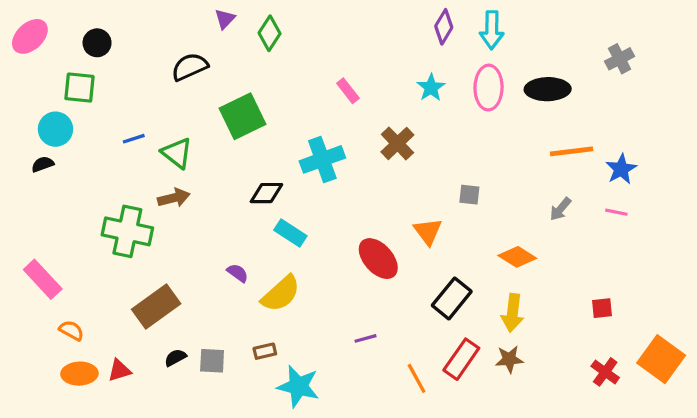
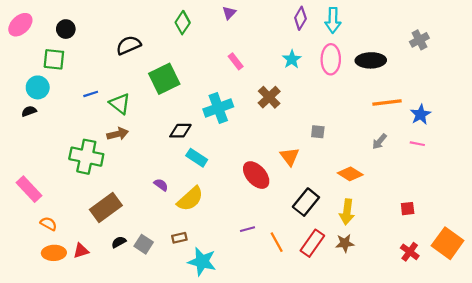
purple triangle: (225, 19) -> (229, 13), moved
gray square: (212, 361) -> (144, 244), turned 30
orange line: (417, 378) -> (277, 242), moved

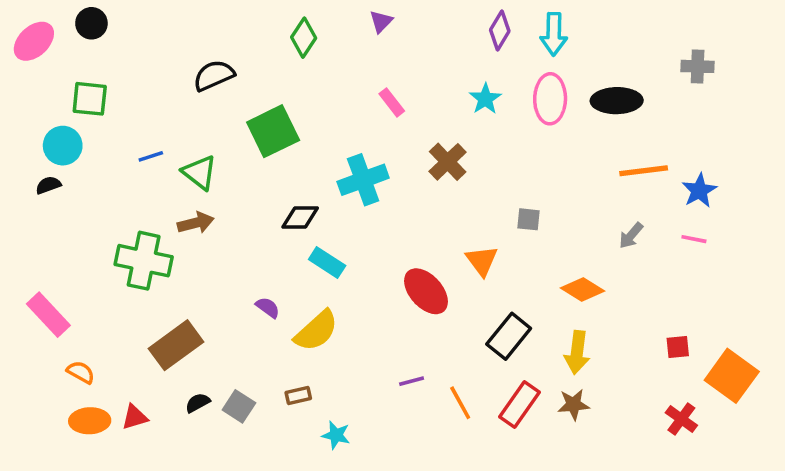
black circle: (66, 29) -> (91, 23), moved
gray cross: (419, 40) -> (698, 66), turned 30
orange square: (448, 243) -> (732, 376), moved
cyan star: (202, 262) -> (336, 435), size x0.6

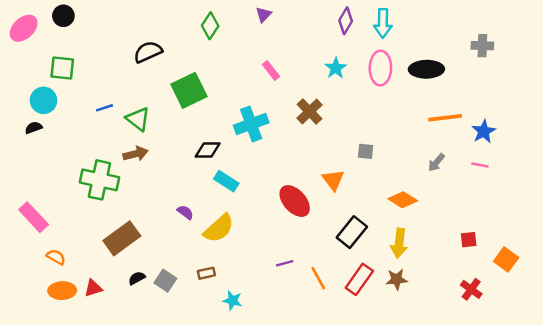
orange square: (732, 376) -> (506, 259), size x0.7

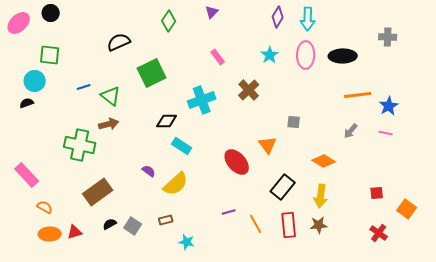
red rectangle: (359, 279) -> (289, 225), turned -40

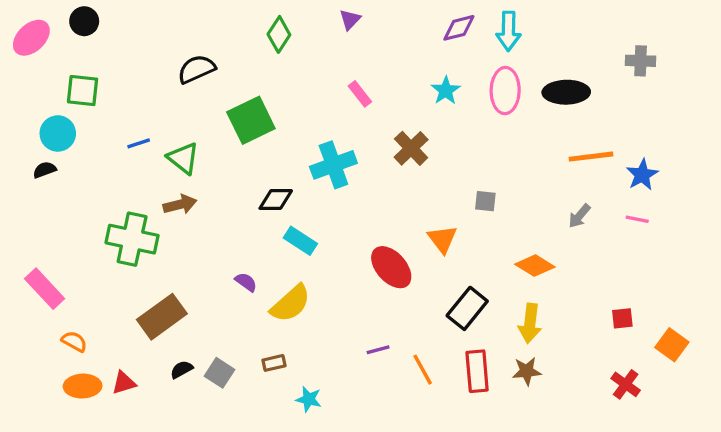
purple diamond: (278, 17) -> (459, 28), turned 45

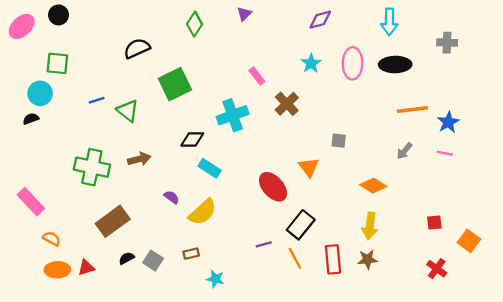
cyan arrow: (508, 31) -> (389, 22), moved
pink rectangle: (360, 94) -> (257, 76), moved
brown arrow: (180, 204) -> (139, 159), moved
black rectangle: (467, 308) -> (301, 225), moved

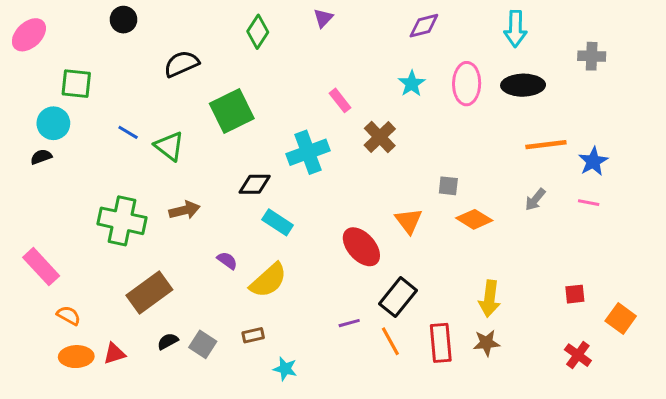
black circle: (59, 15) -> (124, 20), moved
blue line: (97, 100) -> (128, 132), turned 49
orange diamond: (373, 186) -> (474, 219), moved

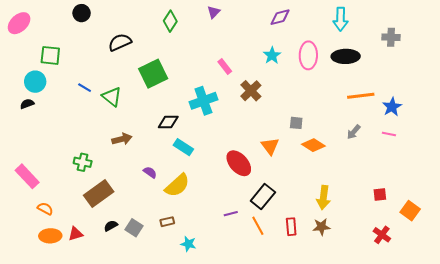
green cross: (122, 221) -> (83, 162), moved, size x0.6
red rectangle: (441, 343) -> (291, 227), size x0.7

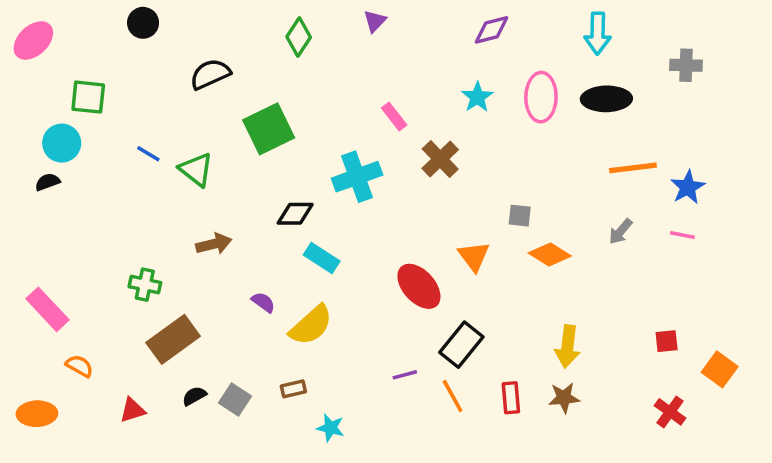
orange ellipse: (50, 236) -> (37, 414), moved

